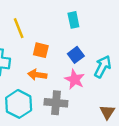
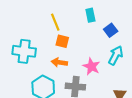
yellow line: (19, 28) -> (55, 22), moved
blue square: (76, 55) -> (111, 30), moved

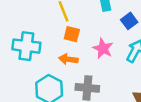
pink star: (91, 66) -> (103, 48), moved

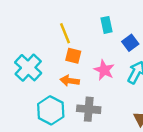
cyan cross: (26, 46) -> (28, 68), turned 36

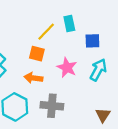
yellow line: (65, 33) -> (46, 32), moved, turned 66
blue square: (130, 43) -> (92, 41), turned 35

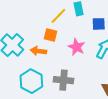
orange arrow: (33, 78) -> (38, 51), moved

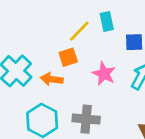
orange square: (50, 35) -> (68, 57), turned -32

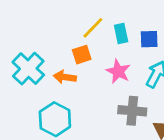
cyan rectangle: (107, 21) -> (121, 33), moved
gray cross: (86, 119) -> (132, 111), moved

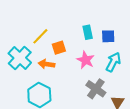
yellow line: (93, 28) -> (40, 36), moved
gray cross: (132, 111) -> (96, 89), turned 30

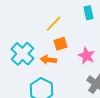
cyan rectangle: (88, 32) -> (88, 13), moved
yellow line: (40, 36) -> (53, 24), moved

